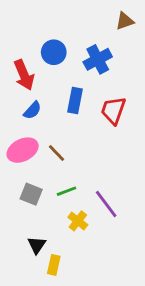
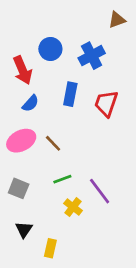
gray square: (31, 194) -> (19, 188), moved
black triangle: (37, 245) -> (24, 230), moved

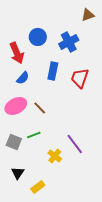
green line: (62, 179) -> (34, 135), moved
yellow rectangle: (50, 248) -> (38, 187), turned 40

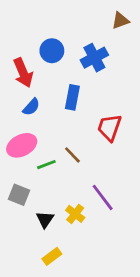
red trapezoid: (80, 78) -> (109, 128), moved
brown line: (40, 108) -> (72, 155), moved
green line: (34, 135) -> (46, 165), moved
black triangle: (18, 173) -> (45, 219), moved

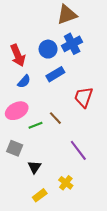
brown triangle: (120, 21) -> (67, 15), moved, size x1.5
blue circle: (52, 51) -> (48, 49), moved
blue rectangle: (72, 97) -> (55, 74), turned 48
yellow cross: (75, 214) -> (66, 183), moved

